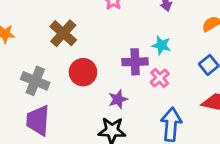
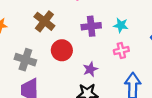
purple cross: (135, 62) -> (91, 26), moved
pink cross: (160, 78) -> (121, 51), turned 32

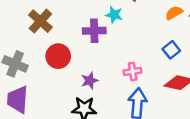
cyan star: (121, 25) -> (114, 15), moved
pink cross: (121, 51) -> (133, 71), moved

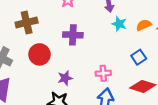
cyan star: (114, 15) -> (119, 24), moved
brown cross: (40, 21) -> (27, 23), turned 30

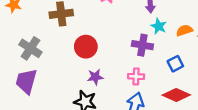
purple cross: (73, 35) -> (142, 45), moved
red circle: (39, 54) -> (86, 47), moved

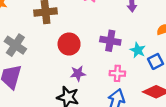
cyan star: (159, 26) -> (138, 50), moved
purple cross: (142, 45) -> (110, 41), moved

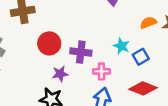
purple cross: (110, 41) -> (81, 52), moved

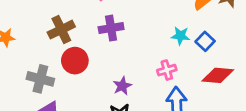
red circle: (49, 43) -> (75, 61), moved
purple cross: (81, 52) -> (111, 28), moved

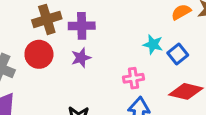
brown cross: (61, 30) -> (47, 19), moved
purple star: (122, 86) -> (81, 58), moved

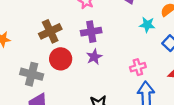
brown cross: (47, 19) -> (50, 31), moved
cyan star: (153, 44) -> (147, 25), moved

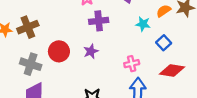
brown cross: (50, 31) -> (28, 27), moved
purple cross: (91, 32) -> (99, 21), moved

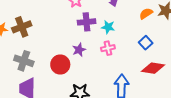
cyan star: (143, 24) -> (108, 27), moved
red circle: (59, 51) -> (60, 65), moved
pink cross: (132, 64) -> (108, 48), moved

